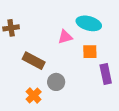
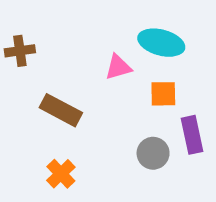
gray circle: (56, 82) -> (153, 153), moved

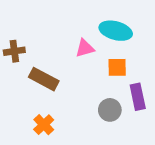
brown cross: (20, 51) -> (14, 51), moved

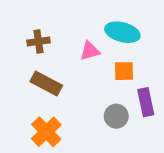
brown cross: (14, 51) -> (38, 42), moved
orange cross: (44, 125) -> (46, 132), size x1.4

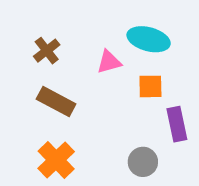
brown cross: (38, 42) -> (47, 51), turned -30
gray circle: (116, 116) -> (143, 162), moved

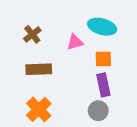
brown rectangle: (56, 101) -> (39, 69), turned -30
purple rectangle: (177, 124) -> (103, 85), moved

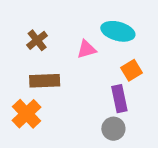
orange square: (103, 59) -> (131, 70), moved, turned -30
orange cross: (39, 109) -> (27, 114), moved

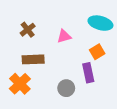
cyan ellipse: (118, 31) -> (100, 23), moved
gray circle: (113, 129) -> (66, 88), moved

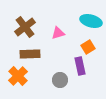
brown cross: (28, 30) -> (25, 27), size x1.5

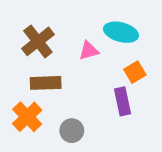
cyan ellipse: (91, 21) -> (121, 32), moved
gray circle: (60, 80) -> (72, 131), moved

